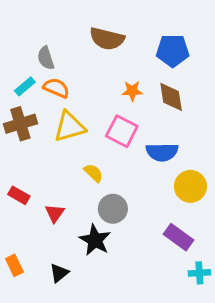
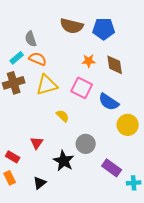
blue pentagon: (173, 51) -> (104, 29), moved
blue semicircle: (162, 152) -> (109, 102), turned 35
red rectangle: (19, 195) -> (13, 157), moved
gray circle: (113, 209) -> (86, 144), moved
purple rectangle: (179, 237) -> (112, 168), moved

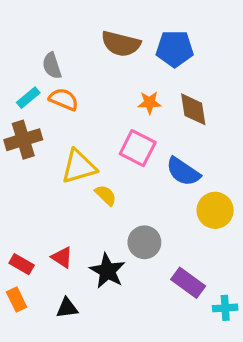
yellow triangle: (47, 85) -> (79, 167), moved
red triangle: (37, 143) -> (62, 257), moved, turned -32
black triangle: (40, 183) -> (67, 308), turned 32

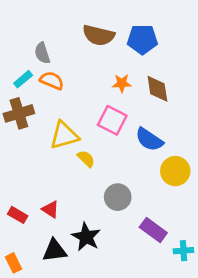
black star: (107, 271) -> (86, 237), moved
orange rectangle: (17, 299) -> (13, 263), moved
black triangle: (67, 308) -> (55, 251), size x1.4

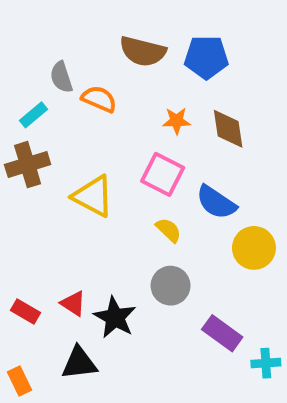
orange semicircle: (52, 81) -> (99, 99), moved
yellow triangle: (64, 135) -> (93, 196), turned 44
yellow semicircle: (86, 159) -> (169, 230), moved
black star: (86, 237) -> (115, 317), moved

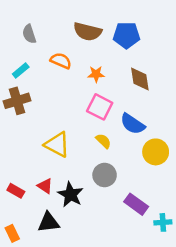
gray semicircle: (61, 77) -> (29, 34), moved
orange star: (176, 121) -> (96, 74), moved
yellow triangle: (93, 196) -> (57, 145), moved

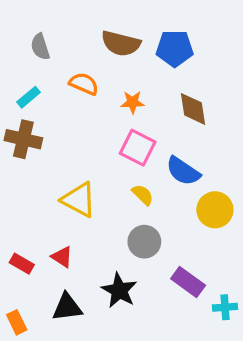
brown cross: (17, 101) -> (23, 139), turned 30
black star: (71, 194) -> (119, 290), moved

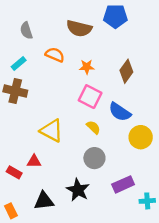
blue pentagon: (175, 48) -> (115, 16), moved
brown diamond: (193, 109) -> (126, 71), turned 45
red triangle: (62, 257) -> (34, 161), moved, turned -32
purple rectangle: (188, 282) -> (123, 184), turned -60

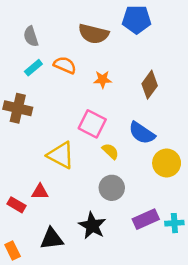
cyan rectangle: (19, 64) -> (33, 68), moved
pink square: (90, 97) -> (92, 124), moved
cyan cross: (147, 201) -> (174, 223), moved

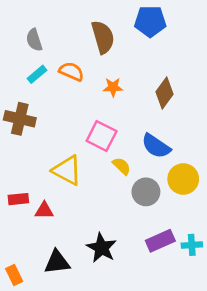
brown semicircle: (93, 34) -> (103, 37), turned -120
gray circle: (112, 188) -> (146, 192), moved
red rectangle: (16, 205) -> (18, 199), moved, turned -36

